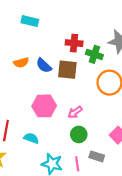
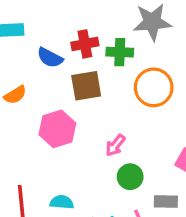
blue semicircle: (44, 65) -> (50, 58), moved
pink hexagon: (44, 106) -> (57, 129), moved

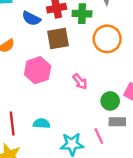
pink arrow: (115, 145) -> (80, 81), turned -77
green circle: (130, 177) -> (110, 101), moved

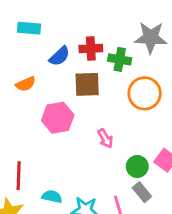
blue semicircle: (31, 18) -> (59, 56), turned -78
gray rectangle: (117, 122) -> (142, 192), turned 42
cyan semicircle: (42, 123) -> (52, 197), moved

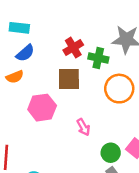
red cross: (91, 49) -> (73, 48), turned -30
blue semicircle: (59, 56) -> (25, 53), moved

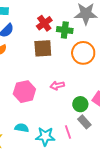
pink hexagon: (42, 108) -> (24, 92), moved
pink arrow: (83, 127) -> (57, 86), turned 112

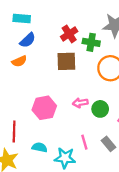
green circle: (80, 104) -> (100, 109), moved
pink line: (68, 132) -> (84, 142), moved

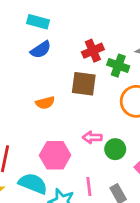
orange semicircle: (19, 61) -> (45, 103), moved
pink hexagon: (44, 108) -> (55, 155), moved
cyan semicircle: (40, 147) -> (33, 184), size x1.5

